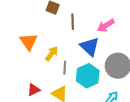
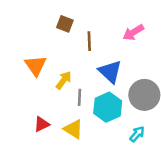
pink arrow: (106, 26) -> (133, 32), moved

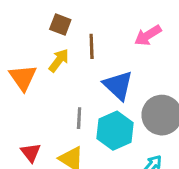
yellow arrow: (64, 80) -> (59, 60), moved
red triangle: (42, 124) -> (31, 153), turned -42

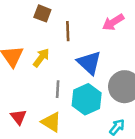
yellow arrow: (59, 60) -> (41, 58), moved

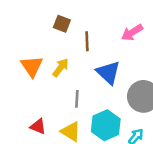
cyan hexagon: (87, 99) -> (106, 125), moved
red triangle: (18, 117) -> (38, 126), turned -30

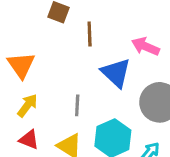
pink arrow: (132, 32) -> (146, 46), moved, turned 55
yellow arrow: (61, 68) -> (27, 105), moved

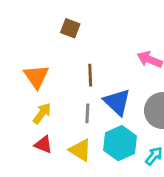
brown line: (90, 34) -> (90, 75), moved
blue triangle: (116, 73) -> (117, 102), moved

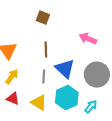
brown square: (70, 28) -> (43, 18), moved

